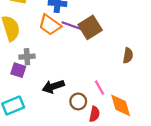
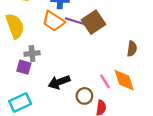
orange diamond: (121, 105) -> (124, 80), moved

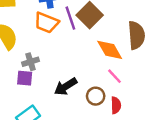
purple line: (76, 21) -> (70, 18), turned 65
brown semicircle: (132, 49) -> (136, 35), size x1.6
orange diamond: (124, 80) -> (110, 50), moved

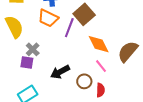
purple line: (70, 18) -> (69, 28), moved, turned 36
brown semicircle: (136, 35) -> (128, 52), moved, turned -140
gray cross: (30, 62) -> (33, 49), turned -32

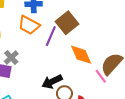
pink line: (101, 66) -> (101, 76), moved
black arrow: (60, 72) -> (52, 82), moved

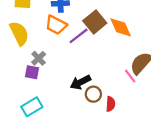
purple line: (51, 36) -> (79, 36), turned 30
orange diamond: (81, 55) -> (121, 27), moved

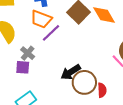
purple line: (79, 36) -> (51, 33), moved
brown circle: (93, 94) -> (84, 82), size x1.5

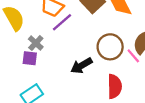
brown circle: (84, 82) -> (110, 47), moved
red semicircle: (102, 90) -> (115, 86), size x1.5

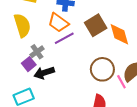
purple square: (30, 58) -> (29, 64), turned 32
black arrow: (81, 66) -> (44, 73), moved

